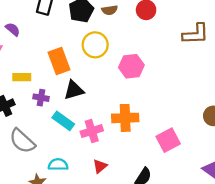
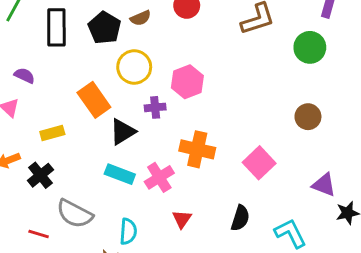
purple cross: (41, 98) -> (155, 107), moved
orange cross: (125, 118) -> (197, 149), turned 30
cyan semicircle: (58, 165) -> (128, 231), turned 108

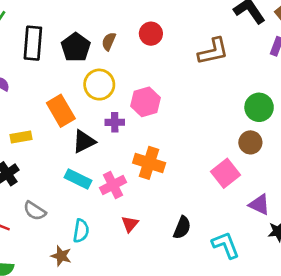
brown semicircle: (141, 18) -> (109, 41), turned 132
green circle: (310, 47) -> (259, 107), moved
pink square: (259, 163) -> (226, 173), moved
gray semicircle: (75, 214) -> (35, 211), size x0.7

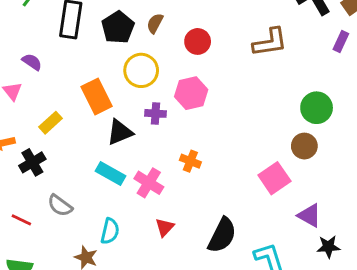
red circle: (151, 34) -> (198, 41), moved
yellow rectangle: (21, 137) -> (50, 123), turned -36
orange cross: (149, 163) -> (190, 161), size x0.6
pink cross: (113, 185) -> (149, 183), turned -35
black semicircle: (182, 228) -> (222, 235), size x1.4

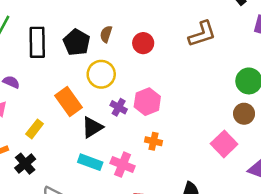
pink hexagon: (191, 93) -> (147, 102), moved
purple cross: (155, 113) -> (119, 107), turned 35

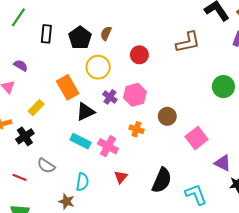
black rectangle: (37, 42) -> (46, 34), size x0.7
red circle: (143, 43) -> (139, 55), moved
brown circle: (244, 114) -> (167, 116), moved

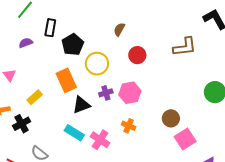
brown semicircle: (106, 33) -> (119, 29), moved
black pentagon: (80, 38) -> (73, 45), moved
purple semicircle: (21, 65) -> (26, 43), moved, turned -56
purple cross: (110, 97) -> (106, 93), turned 32
brown circle: (167, 116) -> (171, 118), moved

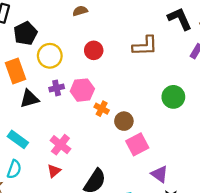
brown semicircle: (119, 29) -> (80, 11), moved, turned 40
orange cross: (129, 126) -> (102, 109), moved
cyan rectangle: (74, 133) -> (18, 139), moved
pink cross: (100, 140) -> (60, 145), moved

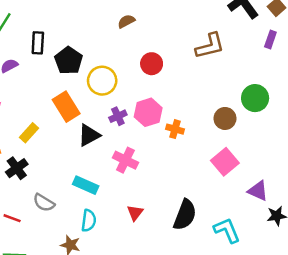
brown circle: (124, 121) -> (225, 118), moved
pink cross: (60, 145) -> (125, 160), moved

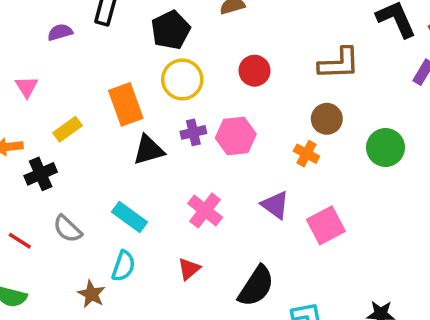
black pentagon: (69, 61) -> (171, 30), moved
brown circle: (225, 118) -> (327, 119), moved
orange cross: (175, 129) -> (306, 154), moved
pink cross: (125, 160) -> (205, 210), moved
purple triangle: (258, 191) -> (275, 205), moved

